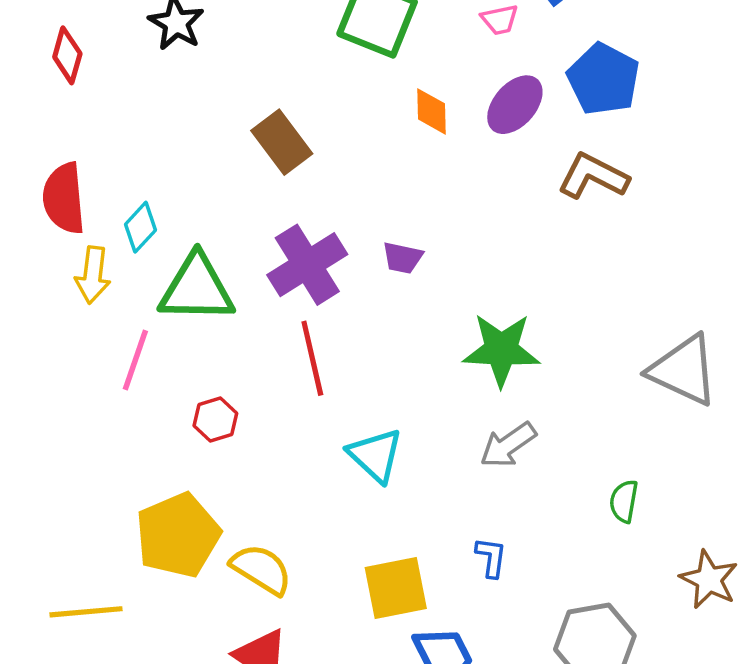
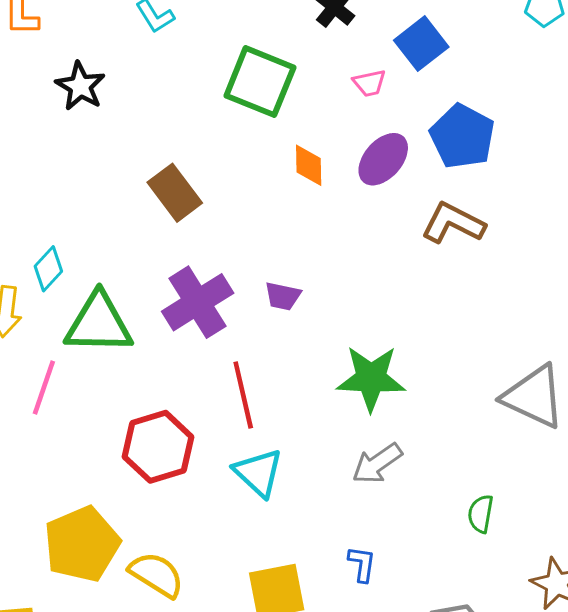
red line: (312, 358) -> (243, 395), moved
red hexagon: (215, 420) -> (158, 447), moved, size x1.8

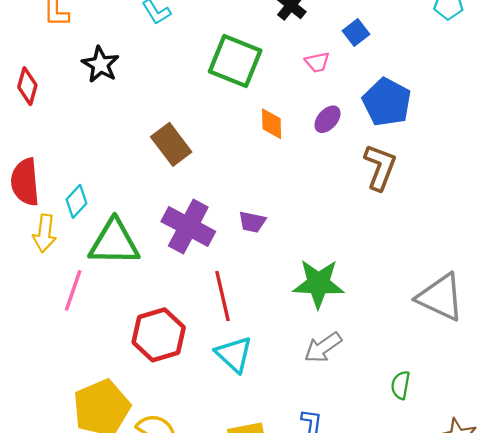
blue square: (421, 44) -> (356, 33), size x0.7
purple ellipse: (383, 159) -> (328, 119), size x0.7
brown L-shape: (453, 223) -> (380, 167), turned 84
purple cross: (198, 302) -> (188, 226), turned -30

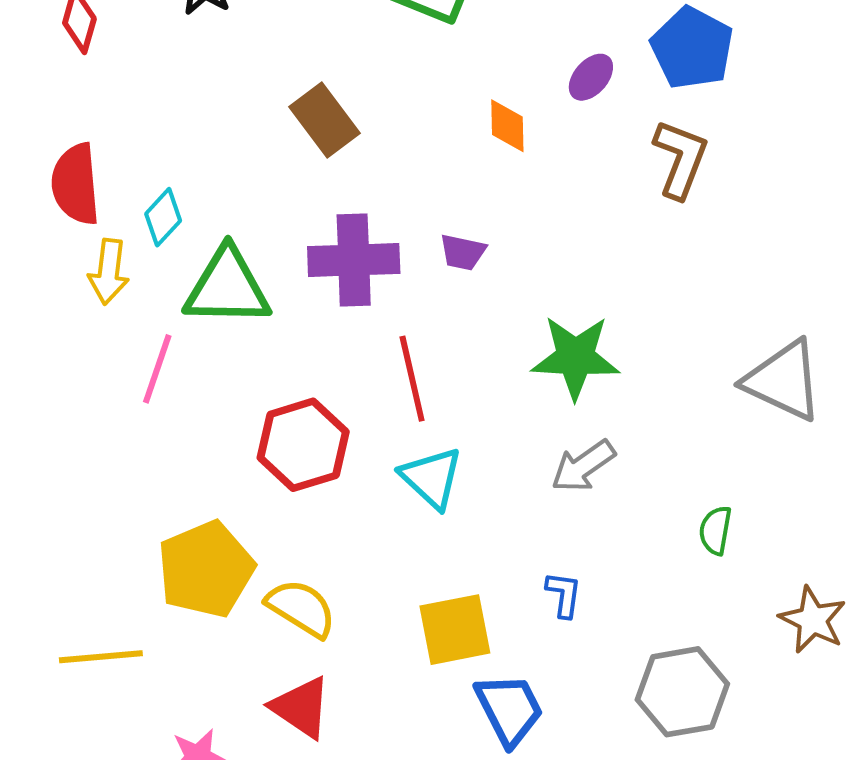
orange diamond: (272, 124) -> (507, 126), moved
purple cross: (188, 226) -> (354, 260), turned -30

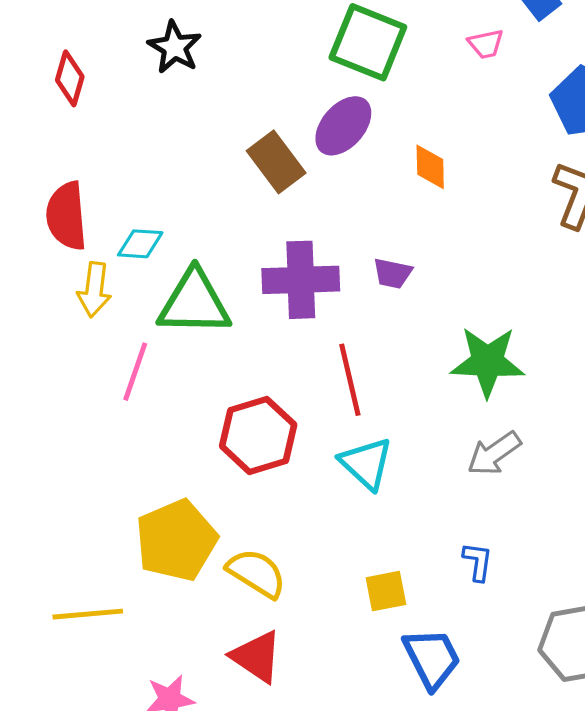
purple ellipse: (591, 77) -> (343, 126), moved, size x1.5
cyan diamond: (163, 217) -> (140, 244), turned 51
yellow square: (455, 630) -> (386, 591), size x0.7

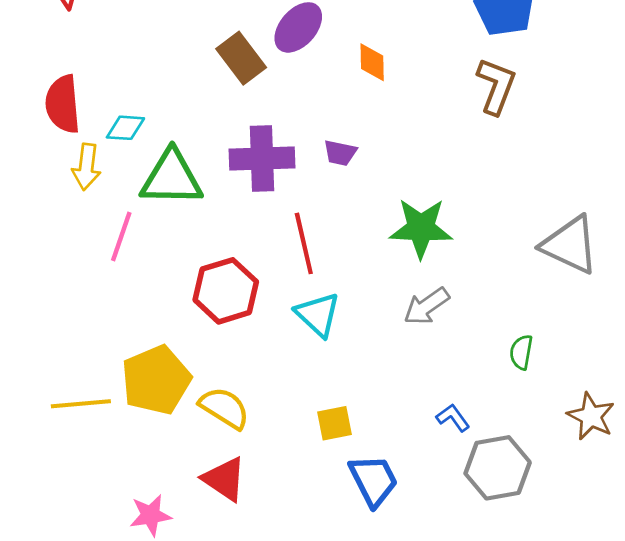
blue L-shape: (478, 562) -> (453, 418), moved, turned -44
yellow line: (88, 614) -> (81, 404), moved

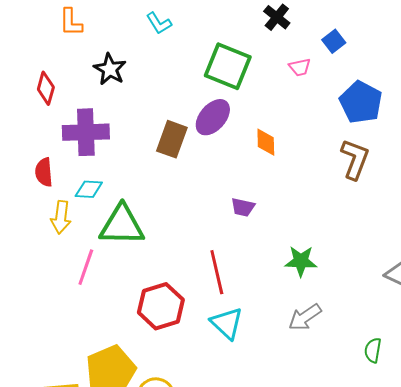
brown rectangle: (241, 58) -> (172, 139), turned 57
red semicircle: (63, 104) -> (44, 172), size x0.7
purple cross: (262, 158) -> (86, 132), moved
green star: (421, 228) -> (301, 261), size x0.7

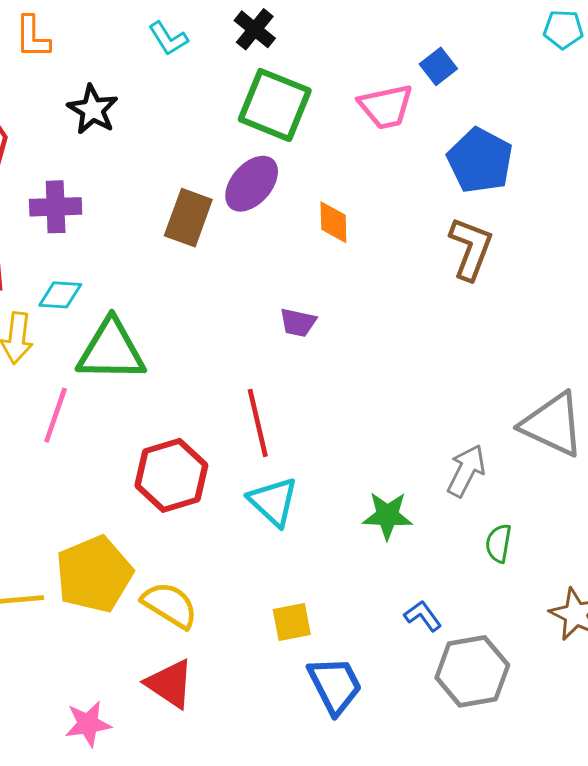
black cross: (277, 17) -> (255, 29), moved
pink trapezoid: (300, 67) -> (386, 106), size x1.6
purple cross: (86, 132) -> (56, 207), size x0.7
green star: (301, 261) -> (387, 516), moved
gray arrow: (305, 317) -> (466, 471), moved, turned 152

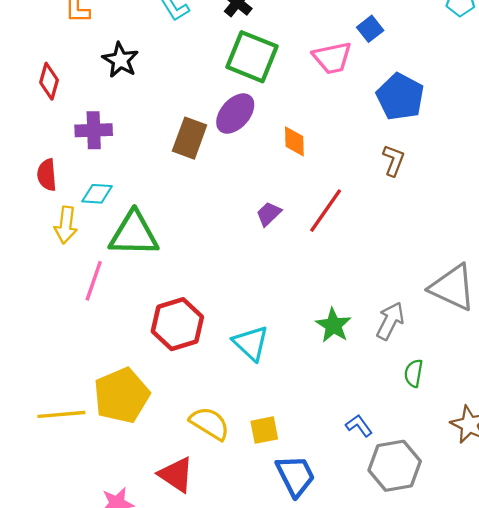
brown L-shape: (471, 248) -> (394, 160), size x0.7
purple trapezoid: (298, 323) -> (269, 214), turned 124
red line: (258, 423) -> (326, 211), moved, turned 48
green star: (387, 516) -> (333, 325), moved, turned 30
yellow semicircle: (170, 605) -> (210, 423), moved

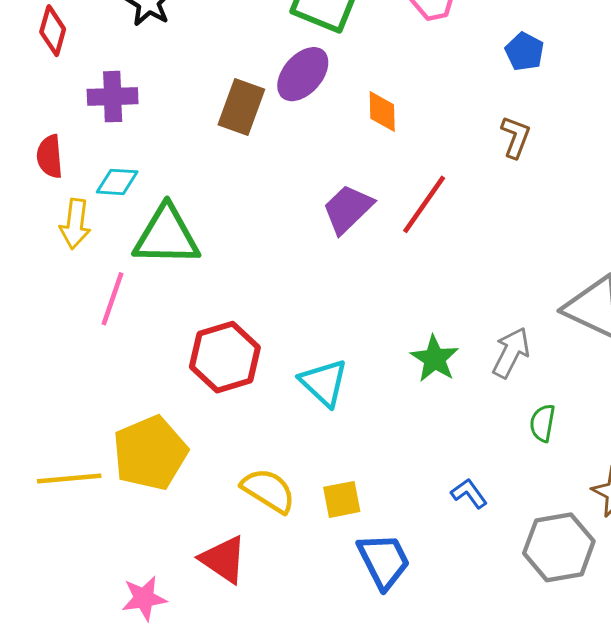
blue pentagon: (400, 97) -> (524, 52), size x0.6
purple trapezoid: (269, 214) -> (348, 209), size x1.5
gray hexagon: (395, 466) -> (559, 547), moved

